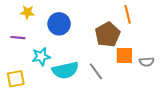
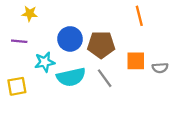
blue circle: (59, 24) -> (70, 39), moved
brown pentagon: (108, 34) -> (101, 45), moved, turned 30

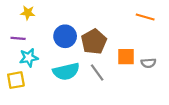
orange line: (139, 16) -> (145, 17), moved, turned -60
brown pentagon: (101, 45) -> (94, 42), turned -30
cyan star: (45, 62) -> (29, 58), moved

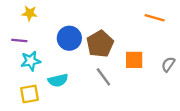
gray semicircle: (148, 63) -> (168, 64), moved, turned 128
cyan semicircle: (66, 72) -> (58, 80), moved, size x0.7
yellow square: (16, 80) -> (30, 94), moved

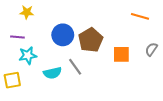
gray semicircle: (168, 64) -> (151, 49), moved
gray line: (103, 77) -> (75, 67), moved
yellow square: (30, 94) -> (12, 80), moved

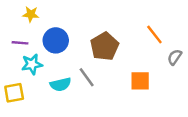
orange line: (140, 16) -> (154, 34), moved, turned 36
blue circle: (63, 35) -> (56, 40), moved
orange square: (121, 54) -> (140, 81), moved

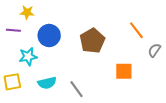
purple line: (20, 43) -> (13, 30), moved
gray line: (87, 77) -> (76, 89), moved
cyan semicircle: (60, 84) -> (47, 83), moved

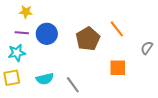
purple line: (13, 30) -> (22, 33), moved
orange line: (136, 30) -> (117, 29), moved
cyan star: (28, 57) -> (17, 53), moved

